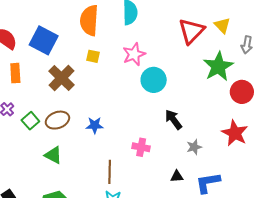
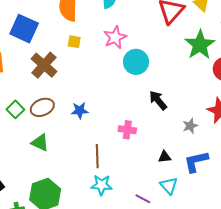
gray star: (194, 147) -> (190, 126), moved

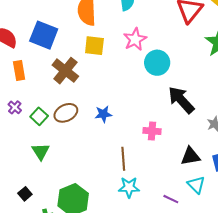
yellow square: (74, 42) -> (94, 46), size x1.5
black arrow: (158, 100) -> (181, 100), size x1.4
green triangle: (40, 143) -> (41, 151), moved, turned 36
black triangle: (165, 157) -> (190, 156), size x1.5

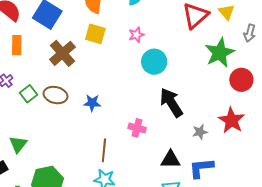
pink star: (135, 39) -> (136, 35), size x0.7
brown ellipse: (66, 113) -> (55, 95), turned 30
green triangle: (41, 151) -> (18, 144), moved

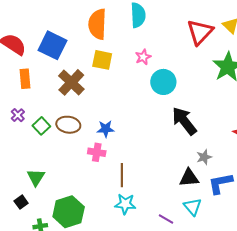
pink cross: (137, 128) -> (97, 152), moved
gray star: (200, 132) -> (204, 157), moved

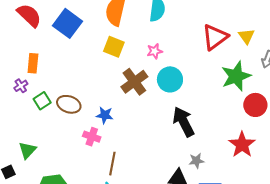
orange rectangle: (25, 79) -> (33, 63), moved
brown cross: (71, 82) -> (134, 82), moved

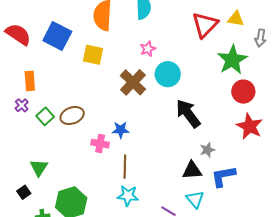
yellow triangle: (246, 36) -> (236, 19), turned -36
yellow square: (114, 47) -> (93, 55), moved
brown ellipse: (69, 104) -> (72, 116), turned -30
red circle: (255, 105) -> (243, 92), moved
blue star: (105, 115) -> (121, 130), moved

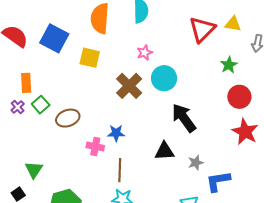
green star: (232, 60) -> (229, 65), size x0.6
green square: (45, 116) -> (41, 105), moved
gray star: (207, 150) -> (196, 163), moved
black triangle: (192, 170) -> (164, 151), moved

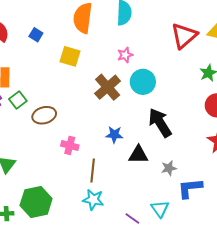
blue square: (54, 38) -> (36, 35), size x0.5
blue star: (116, 133) -> (114, 135), moved

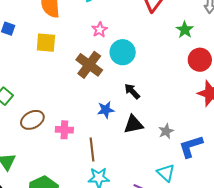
brown ellipse: (44, 115) -> (32, 120), moved
black arrow: (160, 123) -> (132, 91), moved, size x0.6

